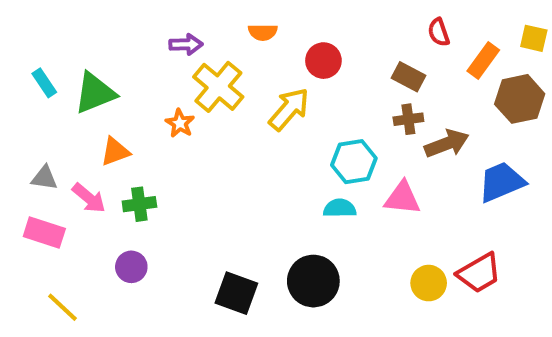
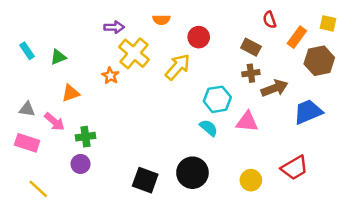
green triangle: (95, 93) -> (58, 57), size x0.6
green cross: (139, 204) -> (86, 137), moved
cyan semicircle: (340, 208) -> (209, 128), turned 42
yellow circle: (429, 283) -> (251, 180), moved

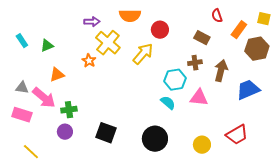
orange semicircle: (161, 20) -> (130, 16), size x1.5
brown cross: (251, 73) -> (195, 63), moved
brown arrow: (275, 88) -> (221, 71), turned -55
pink arrow: (54, 122) -> (44, 98), size x1.4
black square: (145, 180) -> (106, 133), moved

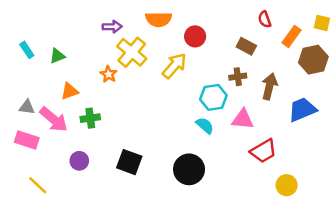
green cross: (69, 110) -> (90, 118), moved
red trapezoid: (237, 135) -> (263, 151), moved
yellow circle: (202, 145) -> (287, 185), moved

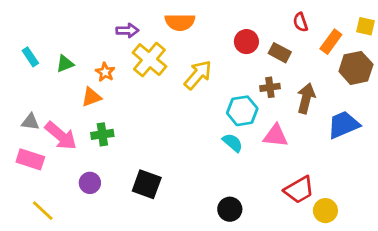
red circle: (195, 36) -> (246, 42), moved
orange star: (109, 74) -> (105, 72), moved
orange triangle: (70, 91) -> (91, 97), moved
red trapezoid: (263, 151) -> (299, 190), moved
black circle: (189, 169) -> (230, 209), moved, size x0.7

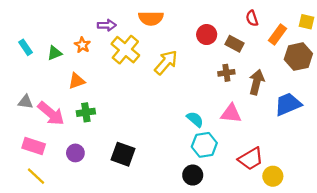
orange star: (105, 72) -> (82, 45), moved
cyan hexagon: (242, 111) -> (204, 145), moved
pink rectangle: (30, 159) -> (34, 146), moved

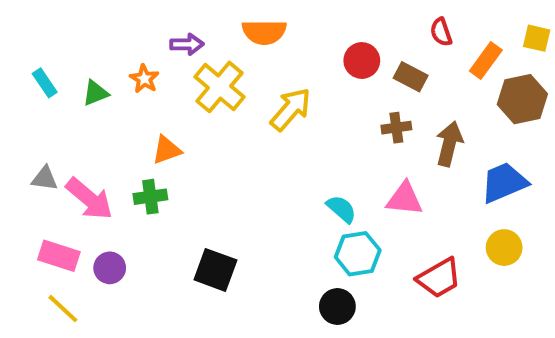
orange triangle: (77, 81) -> (167, 150), moved
purple circle: (75, 153) -> (110, 268), moved
yellow circle: (273, 176) -> (504, 248), moved

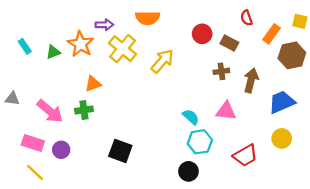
orange star: (144, 79) -> (81, 44), size x1.6
gray triangle: (45, 178) -> (12, 99), moved

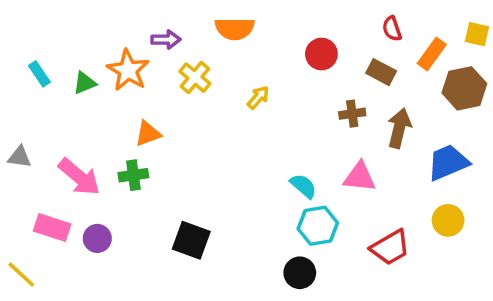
brown rectangle: (229, 43) -> (381, 72), moved
yellow cross: (123, 49) -> (195, 78), size x0.7
yellow arrow: (162, 61) -> (258, 97), size x0.6
yellow line: (35, 173) -> (21, 275), moved

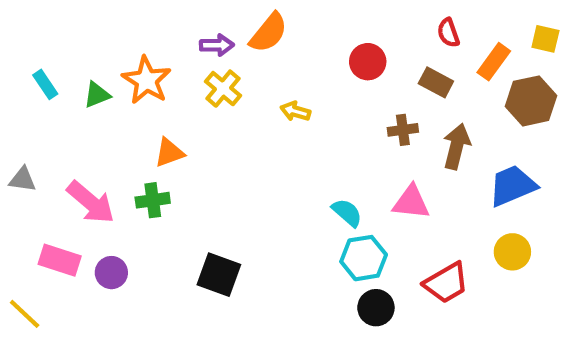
orange semicircle: (235, 29) -> (268, 33), turned -51
purple arrow: (166, 40) -> (217, 45), moved
yellow arrow: (258, 97) -> (295, 111), turned -115
black circle: (300, 273) -> (376, 308), moved

